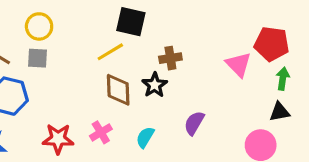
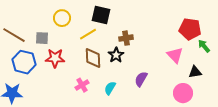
yellow circle: (39, 26) -> (62, 18), moved
pink triangle: (238, 64) -> (175, 55), moved
green arrow: (283, 79) -> (204, 46), moved, turned -48
red star: (58, 139) -> (55, 58), moved

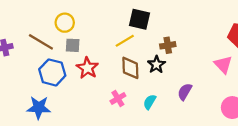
yellow circle: (62, 18) -> (65, 23), moved
red star: (55, 58) -> (87, 68), turned 30

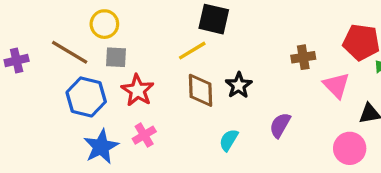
brown cross: (168, 45) -> (303, 57), moved
pink cross: (118, 98) -> (144, 135), moved
blue star: (39, 108) -> (101, 147), moved, turned -30

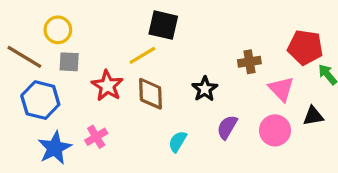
black star: (239, 85) -> (205, 89), moved
red star: (138, 90) -> (107, 86), moved
pink circle: (350, 148) -> (275, 130), moved

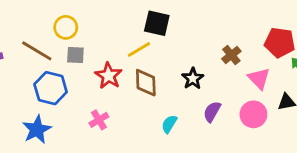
brown cross: (249, 62) -> (231, 55), turned -30
blue star: (55, 148) -> (37, 130), moved

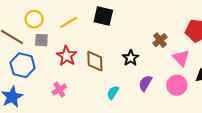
yellow line: (139, 49) -> (69, 22), moved

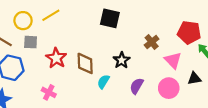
black square: (103, 16) -> (110, 18), moved
yellow line: (69, 22) -> (51, 15), moved
pink cross: (59, 89) -> (49, 92), turned -32
cyan semicircle: (113, 93) -> (103, 82), moved

